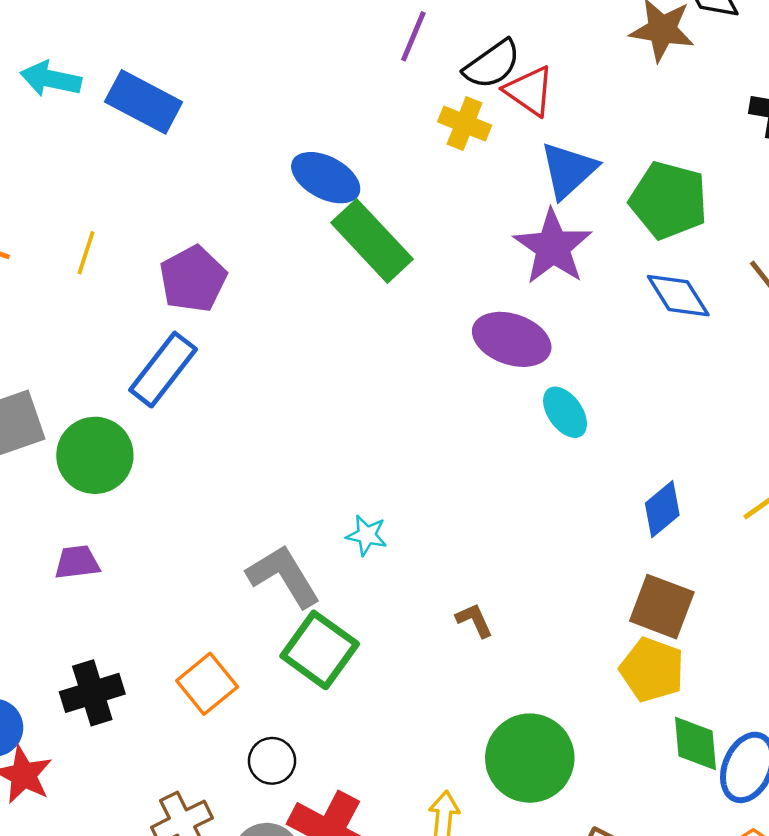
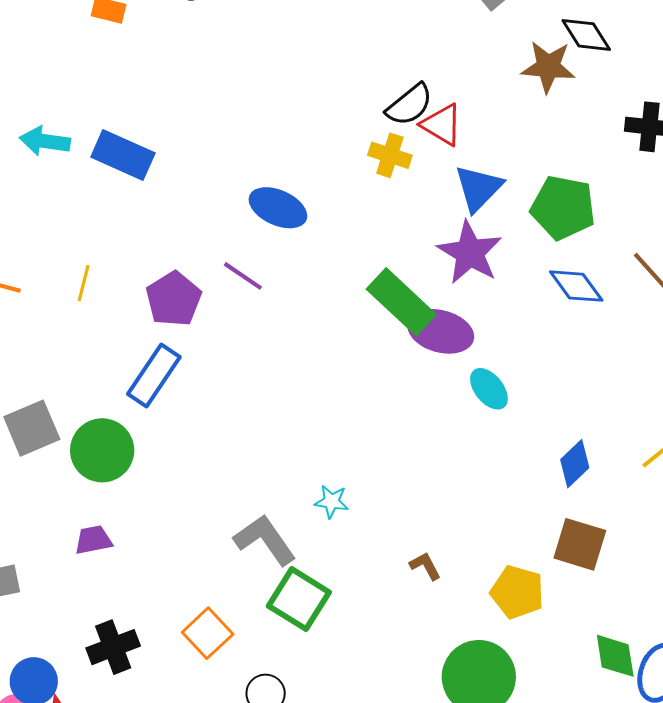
purple line: (413, 36) -> (243, 276), moved, turned -75
green rectangle: (372, 241) -> (401, 302), moved
yellow pentagon: (652, 670) -> (517, 592), moved

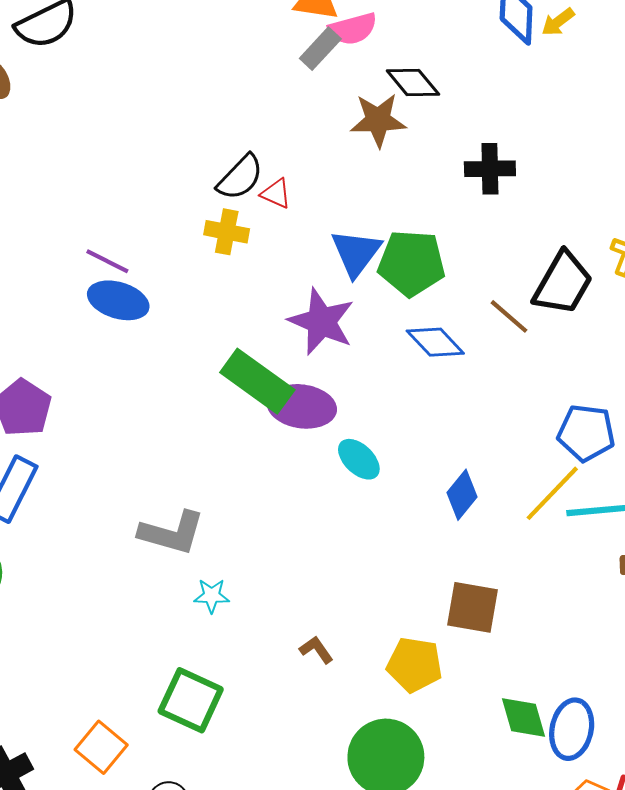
red triangle: (442, 125) -> (276, 194), size x0.7
blue triangle: (478, 188) -> (356, 253), moved
purple line: (243, 276) -> (107, 261), moved
blue diamond: (575, 464) -> (462, 495), moved
gray L-shape: (265, 540) -> (172, 533), moved, turned 148

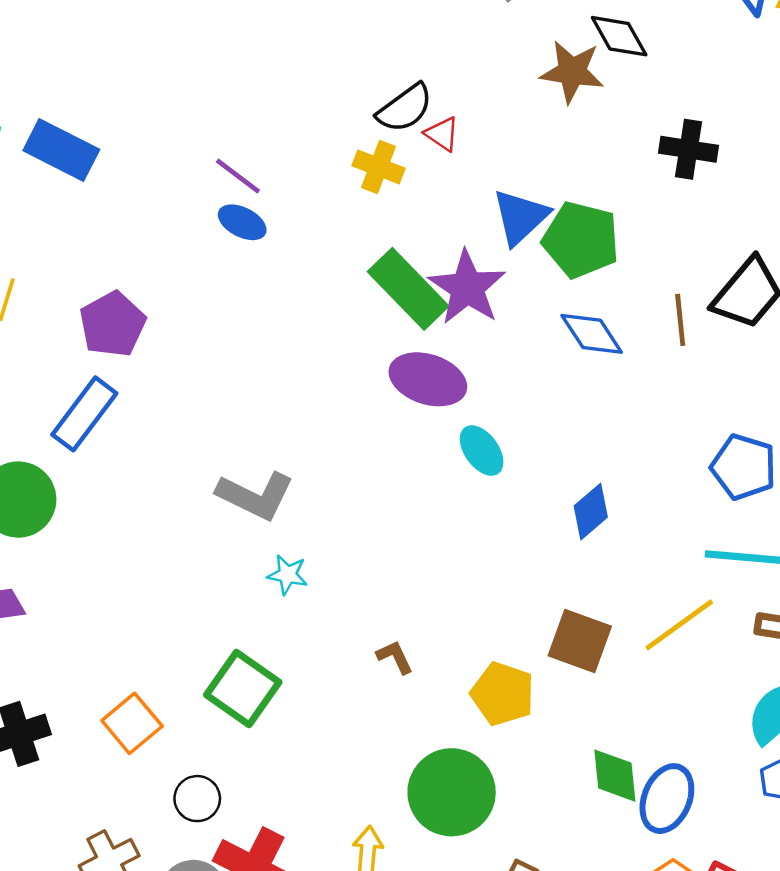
blue ellipse: (118, 300) -> (242, 222), size x0.7
brown line: (509, 316) -> (680, 320), turned 33
green rectangle: (257, 381) -> (408, 289), moved
yellow line: (552, 493) -> (679, 625), moved

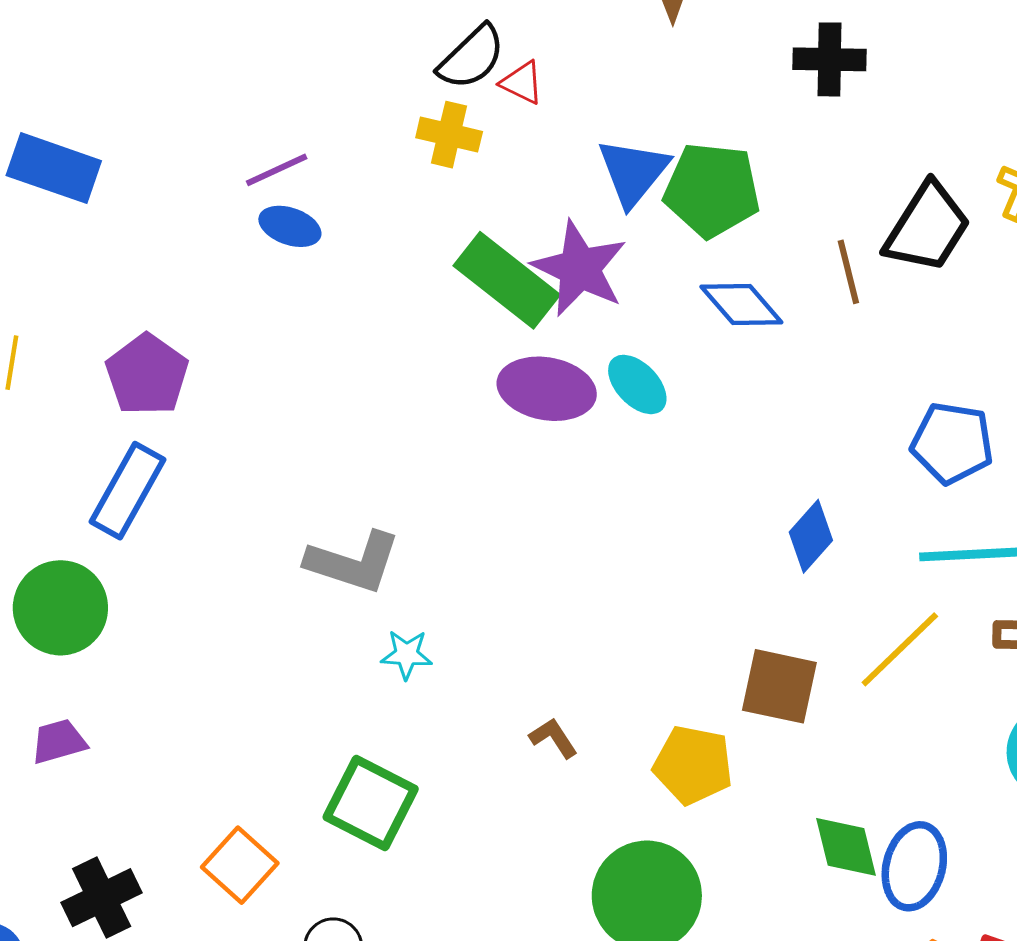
purple line: (238, 176) -> (277, 170), turned -54
cyan ellipse: (482, 451) -> (637, 384), moved
blue diamond: (591, 512) -> (811, 536), moved

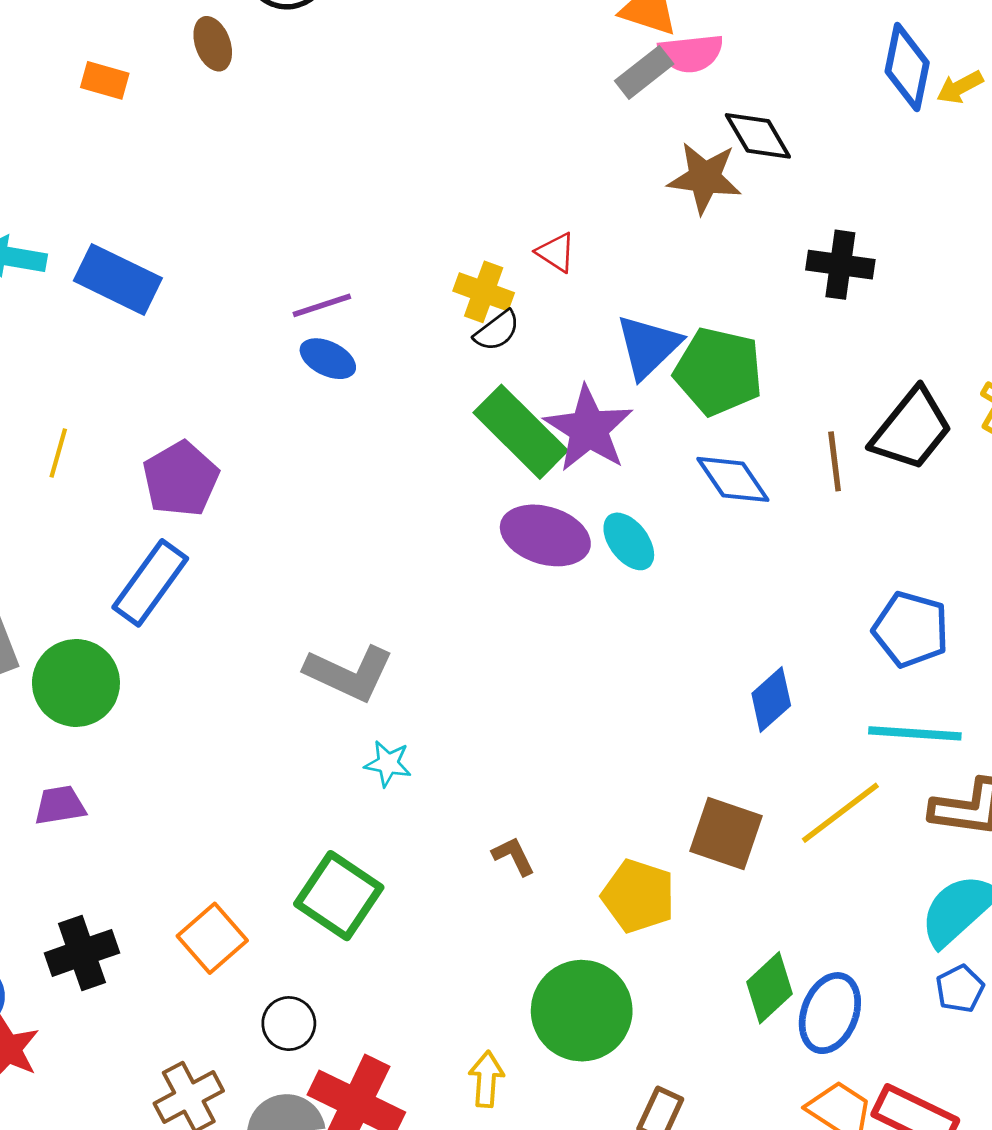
black semicircle: (471, 57) -> (497, 331), moved, size x0.7
green diamond: (846, 847) -> (769, 988), turned 54

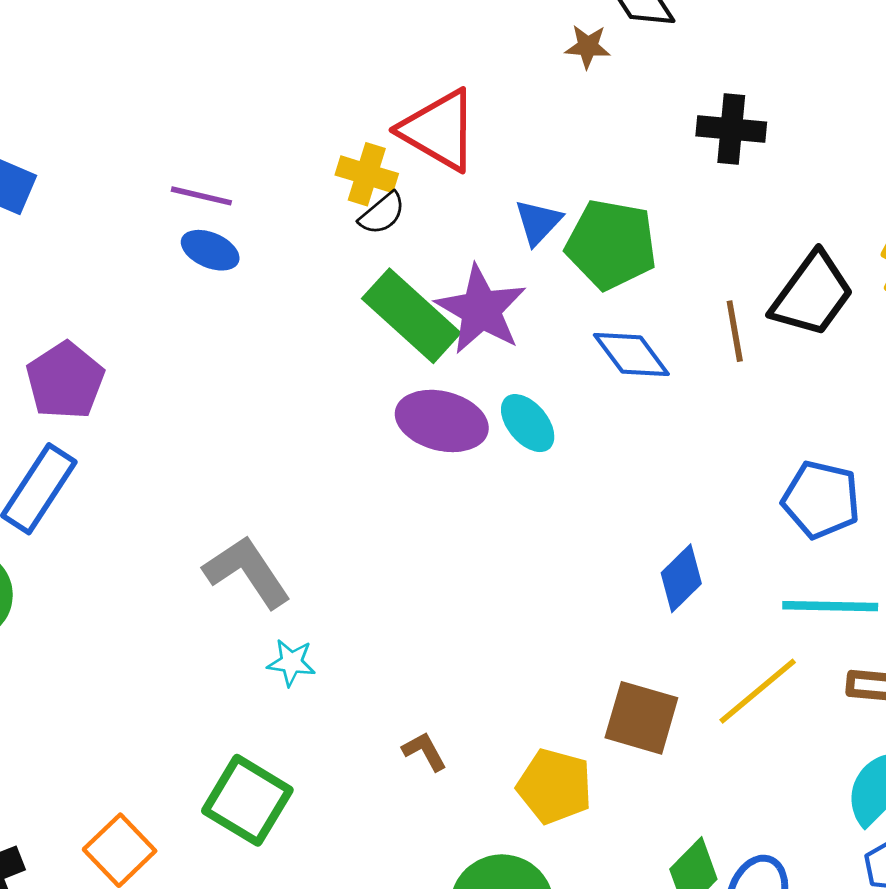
brown star: (705, 178) -> (588, 47), size x0.6
red triangle: (556, 252) -> (439, 130), size x2.0
purple line: (322, 305) -> (201, 196), turned 34
blue triangle: (648, 346) -> (538, 222), size x0.7
gray L-shape: (349, 673) -> (247, 572), turned -146

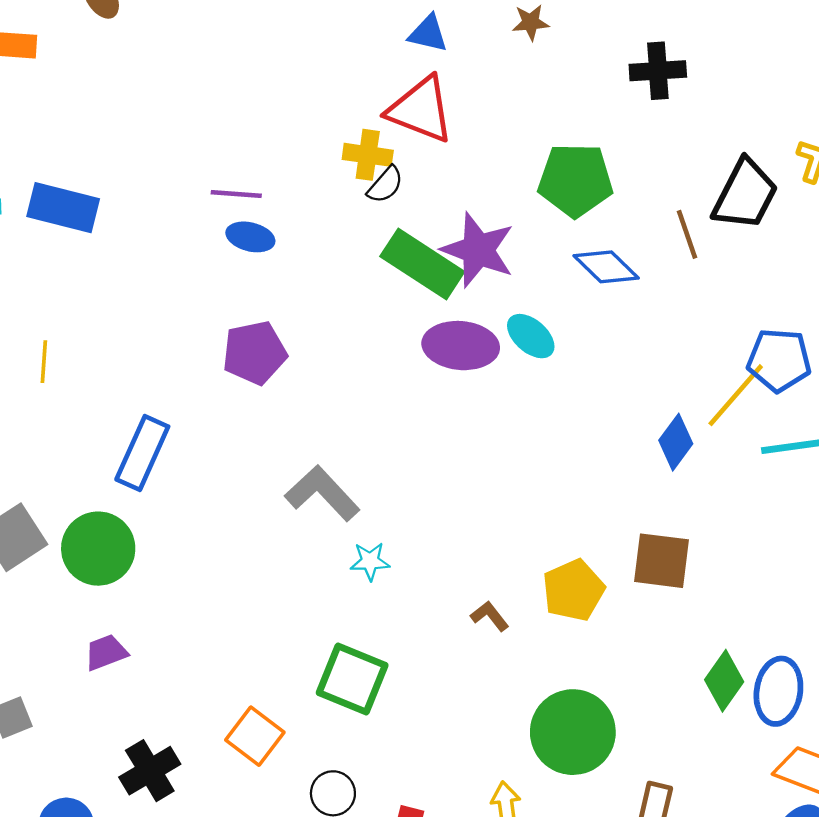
blue triangle: (538, 222) -> (428, 33), moved, turned -51
purple pentagon: (65, 381) -> (255, 353), moved, turned 30
yellow line: (758, 691) -> (736, 395), moved
yellow pentagon: (555, 786) -> (573, 590), moved, turned -30

